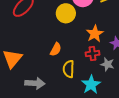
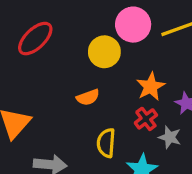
orange semicircle: (56, 49) -> (88, 97), moved, turned 40
red cross: (92, 54) -> (146, 119), turned -32

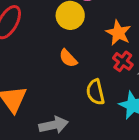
orange semicircle: (88, 97) -> (68, 58), turned 84

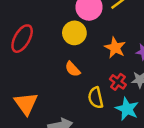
red cross: (123, 61) -> (118, 82), moved

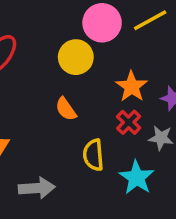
red cross: (118, 82) -> (129, 122), moved

